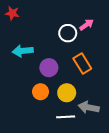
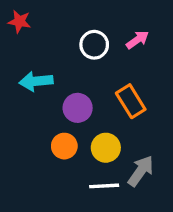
white circle: (68, 33) -> (94, 45), moved
gray arrow: (89, 107) -> (141, 171), turned 114

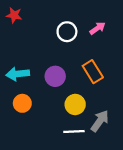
cyan arrow: (36, 81) -> (18, 74), moved
orange circle: (64, 146) -> (22, 103), moved

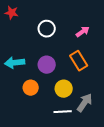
pink arrow: (97, 28) -> (83, 32), moved
white circle: (67, 32) -> (47, 29), moved
orange circle: (22, 103) -> (31, 88), moved

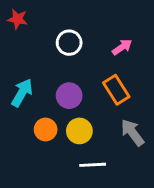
cyan arrow: (15, 63) -> (22, 93), turned 126
yellow circle: (64, 89) -> (79, 131), moved
gray arrow: (85, 103) -> (132, 132), moved, turned -72

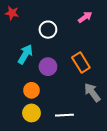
pink arrow: (122, 47) -> (85, 17), moved
cyan arrow: (22, 93) -> (25, 54), moved
yellow circle: (79, 131) -> (31, 113), moved

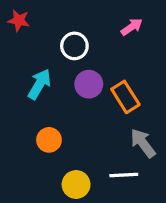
purple circle: (48, 67) -> (89, 84), moved
yellow circle: (31, 113) -> (76, 184), moved
white line: (64, 115) -> (124, 175), moved

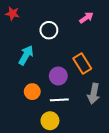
purple circle: (89, 84) -> (58, 76), moved
gray arrow: (143, 143) -> (94, 94), turned -132
white line: (124, 175) -> (59, 100), moved

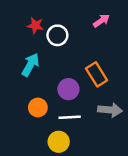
red star: (12, 14) -> (35, 26), moved
gray arrow: (94, 94) -> (110, 110), turned -96

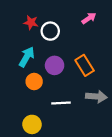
purple circle: (68, 89) -> (55, 65), moved
orange circle: (38, 107) -> (34, 81), moved
yellow circle: (59, 142) -> (32, 124), moved

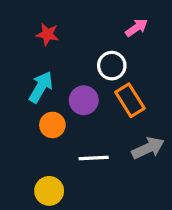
white circle: (50, 31) -> (112, 66), moved
gray arrow: (96, 97) -> (148, 148), turned -30

